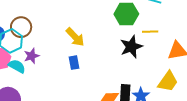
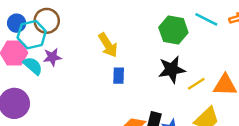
yellow line: (150, 32) -> (196, 84), moved, turned -42
blue rectangle: (74, 63) -> (119, 76), moved

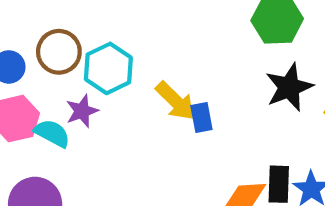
cyan hexagon: (32, 35) -> (108, 68), moved
yellow arrow: (108, 45) -> (175, 101), moved

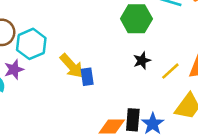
black star: (289, 87) -> (142, 61), size x0.6

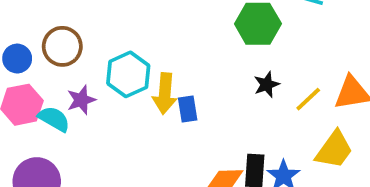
cyan hexagon: (31, 44) -> (128, 74), moved
yellow arrow: (72, 66) -> (165, 94), turned 48

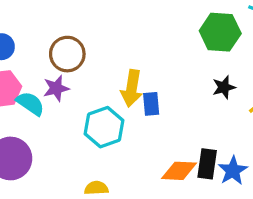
brown circle: (62, 46) -> (67, 54), moved
cyan hexagon: (128, 74) -> (104, 127), moved

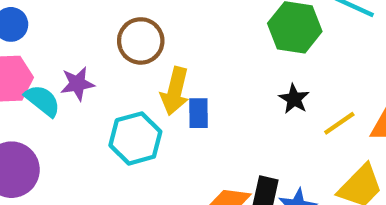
brown circle: (67, 54) -> (141, 41), moved
black star: (224, 87) -> (294, 99), turned -30

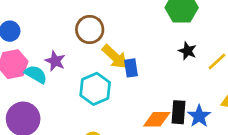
purple star: (77, 84) -> (55, 61), turned -30
yellow arrow: (175, 91) -> (115, 57), turned -52

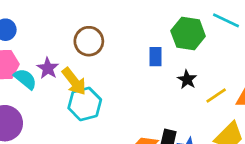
yellow arrow: (115, 57) -> (74, 81), moved
blue rectangle: (131, 68) -> (155, 57), moved

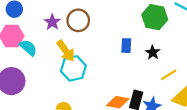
blue rectangle: (155, 57) -> (126, 46), moved
purple star: (48, 68) -> (52, 22), moved
yellow line: (216, 96) -> (169, 75), moved

